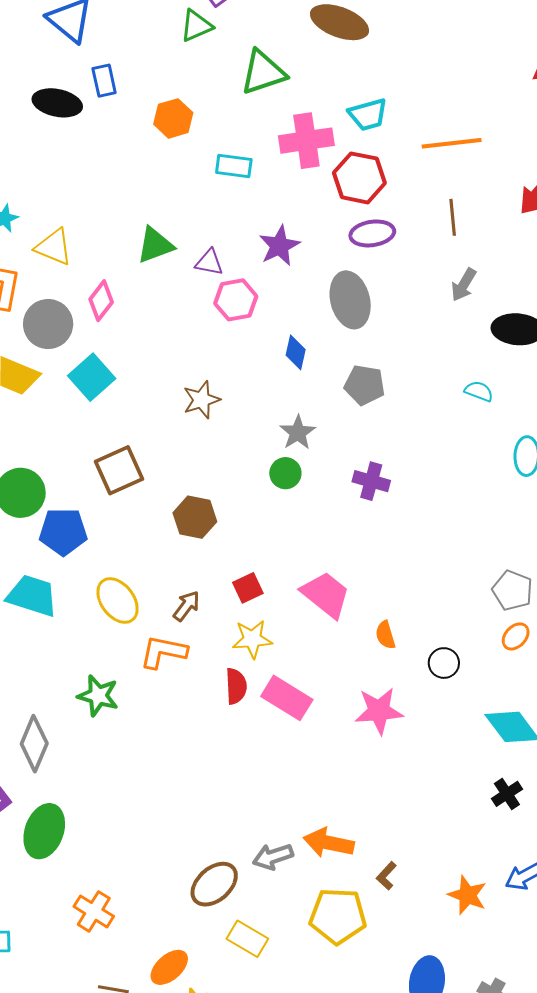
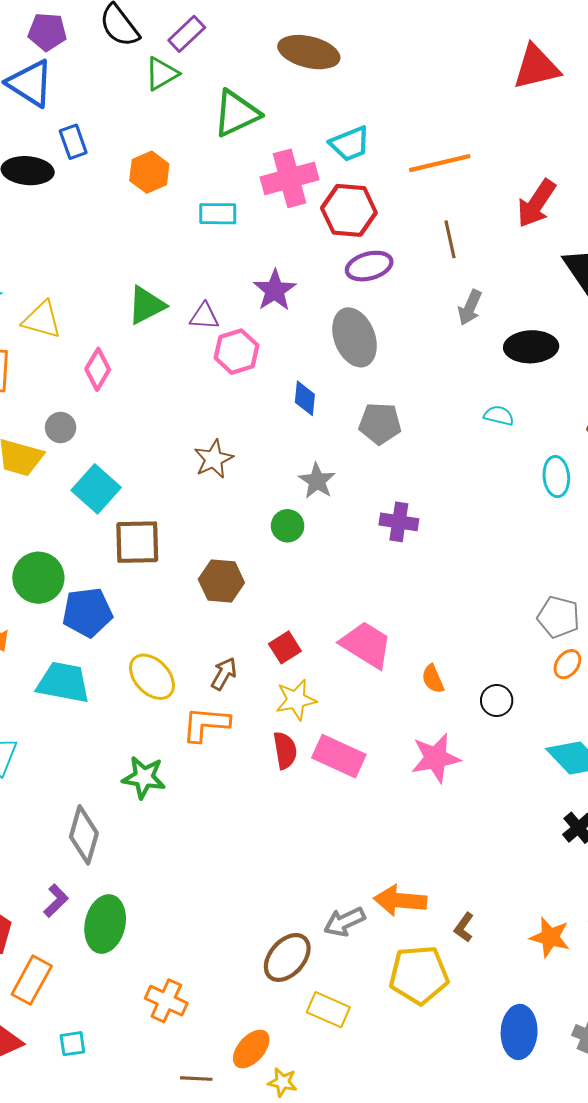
gray circle: (48, 324) -> (61, 427), moved, size x0.6
cyan square: (92, 377) -> (96, 489), moved
brown square: (119, 470) -> (137, 542), turned 30
green circle: (285, 473) -> (288, 526), moved

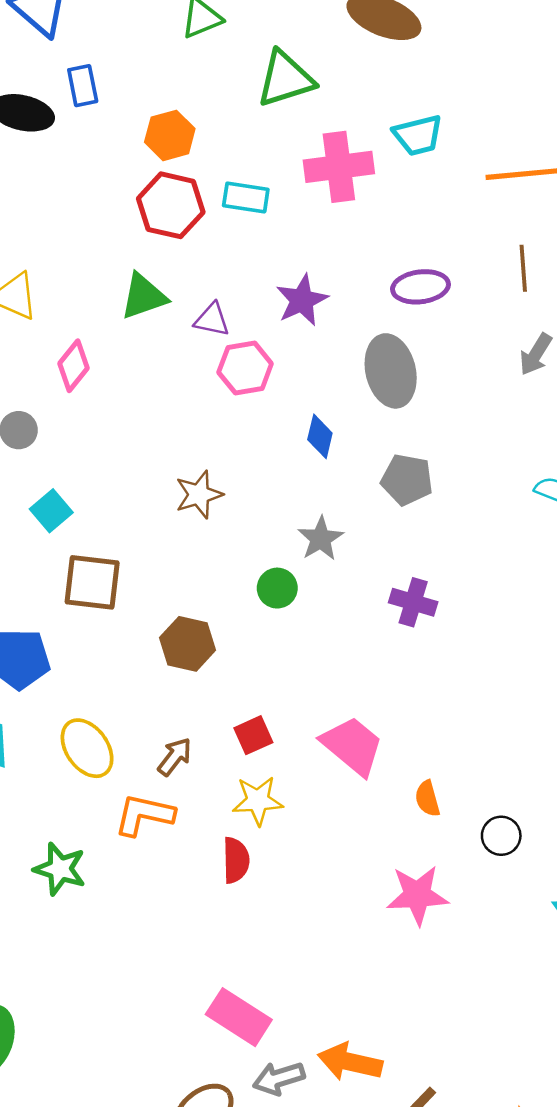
red hexagon: (349, 210) -> (171, 205), moved
cyan square: (96, 489) -> (51, 511), size x0.7
pink rectangle: (339, 756) -> (239, 1017), moved

